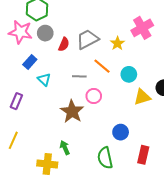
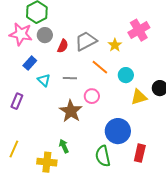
gray line: (79, 76) -> (70, 78), moved
blue circle: (121, 132) -> (118, 131), size x1.6
yellow line: (13, 140) -> (14, 149), moved

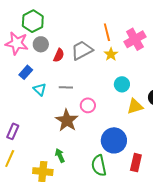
orange line: (100, 67) -> (107, 32), moved, turned 36
purple rectangle: (17, 101) -> (13, 131), moved

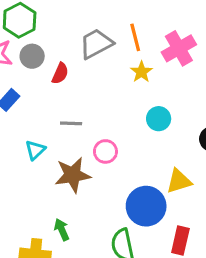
gray trapezoid: (82, 50) -> (96, 44), moved
cyan triangle: (40, 89) -> (35, 150), moved, turned 32
yellow triangle: (135, 106) -> (179, 181), moved
brown star: (67, 120) -> (73, 175), turned 30

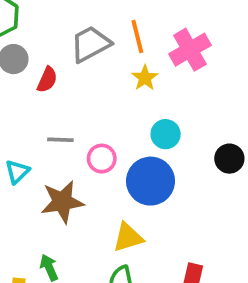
pink circle: (105, 151) -> (102, 159), moved
yellow triangle: (179, 181) -> (128, 237), moved
blue circle: (146, 206) -> (150, 181), moved

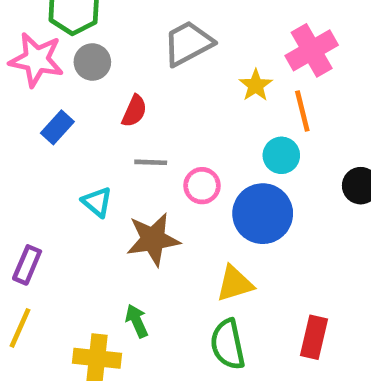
orange line: (137, 36) -> (302, 111), moved
red semicircle: (47, 80) -> (134, 111), moved
cyan triangle: (17, 172) -> (97, 202), turned -36

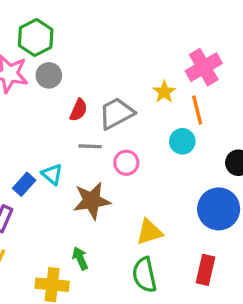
gray trapezoid: (188, 43) -> (116, 113), moved
blue rectangle: (57, 127) -> (24, 184), moved
blue circle: (263, 214) -> (219, 209), moved

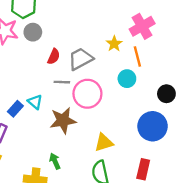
pink circle: (126, 163) -> (87, 94), size x1.6

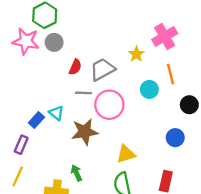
orange line: (137, 57) -> (171, 74), moved
blue circle: (153, 126) -> (175, 138), size x0.6

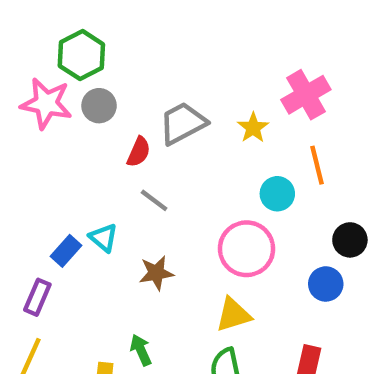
gray trapezoid: (102, 69) -> (183, 123), moved
gray line: (83, 93) -> (154, 200), turned 35
pink circle: (109, 105) -> (247, 249), moved
black circle: (189, 105) -> (350, 240), moved
brown star: (85, 132) -> (156, 273), size x0.7

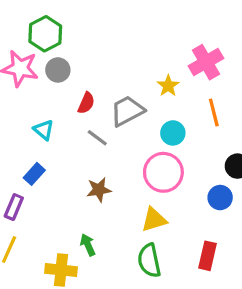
gray trapezoid: (183, 123) -> (127, 111), moved
cyan circle: (277, 194) -> (173, 133), moved
cyan triangle: (103, 238) -> (44, 130), moved

